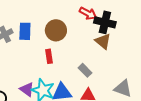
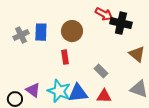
brown triangle: (103, 41) -> (137, 54), moved
purple triangle: (27, 89) -> (33, 90), moved

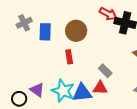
gray cross: (21, 35) -> (24, 23), moved
red triangle: (104, 96) -> (100, 88), moved

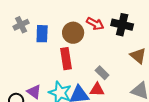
red arrow: (108, 14) -> (95, 24), moved
red rectangle: (69, 57) -> (66, 59), size x1.5

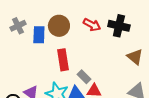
brown circle: (73, 33) -> (59, 26), moved
gray rectangle: (102, 73) -> (84, 77), moved

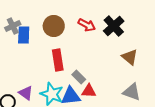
black cross: (119, 26) -> (114, 26), turned 35
blue rectangle: (39, 35) -> (24, 35), moved

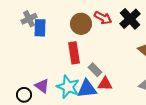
brown circle: (54, 26) -> (81, 24), moved

